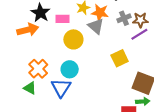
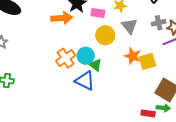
orange star: (100, 13) -> (133, 56), moved
cyan circle: (70, 69) -> (86, 56), moved
green triangle: (30, 88) -> (95, 65), moved
blue triangle: (61, 88) -> (85, 81), turned -45

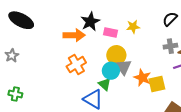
gray triangle: (130, 26) -> (123, 67), moved
cyan circle: (86, 56) -> (111, 71), moved
orange cross: (66, 58) -> (76, 65), moved

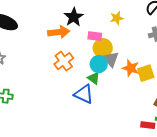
pink rectangle: (110, 33) -> (95, 36), moved

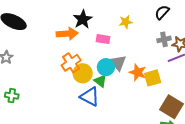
yellow circle: (103, 48) -> (83, 73), moved

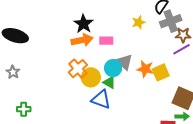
yellow star: (126, 22) -> (139, 22), moved
orange arrow: (67, 34) -> (82, 40), moved
gray cross: (164, 39) -> (171, 21), moved, size x1.5

